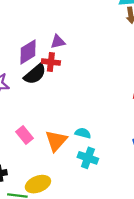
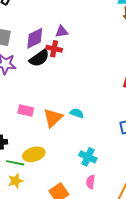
pink rectangle: (24, 135) -> (26, 111), turned -42
cyan cross: (88, 158) -> (88, 157), moved

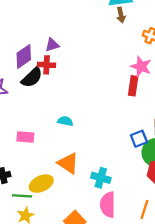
cyan semicircle: (77, 113) -> (65, 121), moved
orange triangle: (53, 118) -> (68, 163), moved, turned -35
pink semicircle: (91, 182) -> (108, 205), size x1.6

